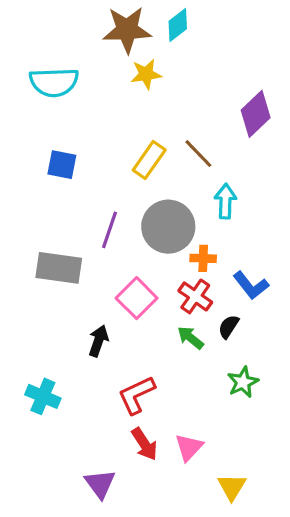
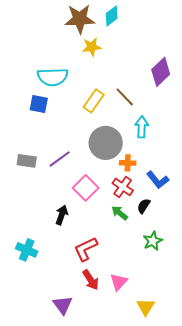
cyan semicircle: (54, 82) -> (53, 77), moved
purple line: (110, 230) -> (60, 159), moved, turned 35
gray rectangle: (59, 268) -> (27, 161), moved, size x0.7

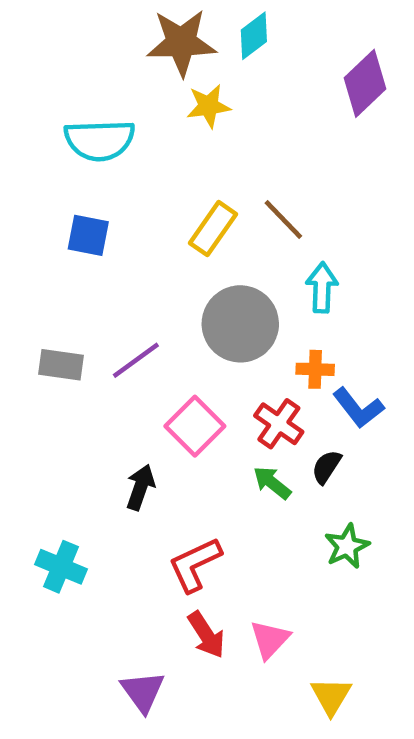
purple diamond: (161, 72) -> (365, 83), moved
cyan semicircle: (53, 77) -> (100, 140), moved
orange cross: (128, 163) -> (315, 369), moved

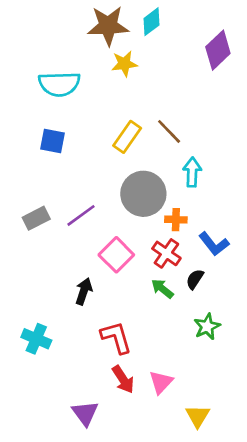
gray rectangle: (61, 365) -> (36, 218), turned -35
orange cross: (315, 369) -> (176, 220), moved
red L-shape: (195, 564) -> (116, 337), turned 99

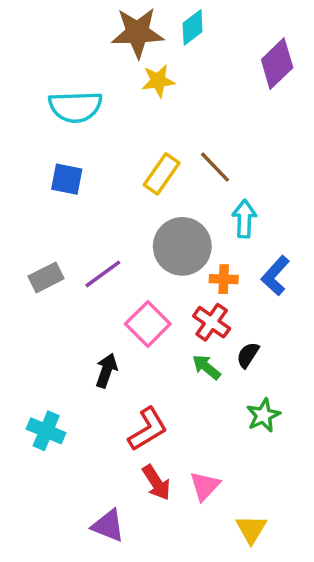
blue L-shape: (214, 244) -> (275, 276), moved, turned 80
red L-shape: (116, 337) -> (148, 429), turned 75
purple triangle: (85, 413) -> (108, 526), turned -32

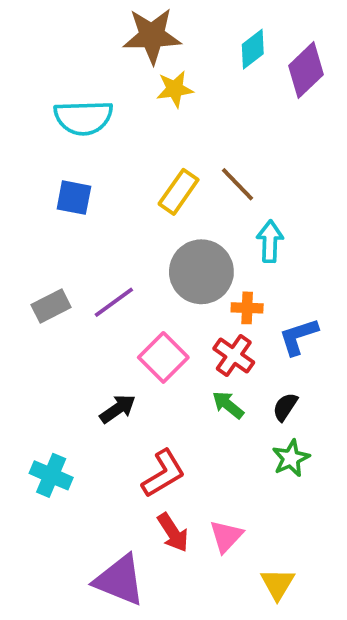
cyan diamond: (193, 27) -> (253, 49), moved
blue L-shape: (275, 276) -> (298, 336), moved, turned 30
black semicircle: (248, 355) -> (285, 407), moved
black arrow: (106, 370) -> (118, 409), turned 36
purple triangle: (108, 526) -> (120, 580), size x1.4

